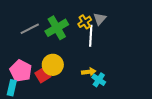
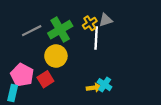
gray triangle: (100, 19) -> (106, 20), turned 32
yellow circle: (53, 65) -> (56, 56), moved
yellow arrow: (89, 72) -> (94, 88), moved

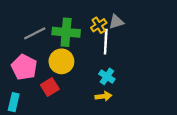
green cross: (60, 30) -> (66, 32), turned 35
pink pentagon: (22, 75) -> (24, 67), moved
cyan cross: (105, 85) -> (107, 76), moved

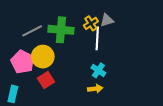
yellow circle: (61, 61) -> (43, 57), moved

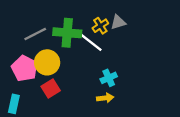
white line: (97, 38) -> (91, 42), moved, turned -55
cyan cross: (98, 70) -> (109, 78), turned 32

